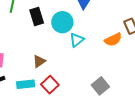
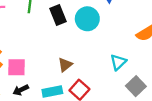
cyan triangle: (77, 40) -> (118, 62), moved

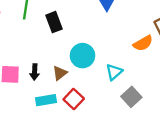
cyan circle: (87, 19) -> (83, 56), moved
black arrow: (21, 90) -> (35, 72), moved, turned -63

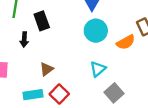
cyan circle: (83, 56) -> (96, 31), moved
black arrow: (35, 72) -> (24, 39), moved

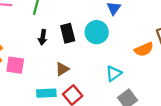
black rectangle: (42, 21) -> (68, 33), moved
cyan circle: (96, 31) -> (97, 32), moved

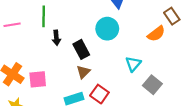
black rectangle: (68, 33) -> (81, 49), moved
black arrow: (43, 37) -> (56, 38), moved

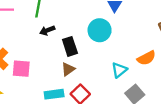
orange semicircle: (156, 34) -> (146, 58), moved
black arrow: (56, 38) -> (47, 30), turned 64

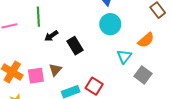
cyan circle: (100, 30) -> (110, 24), moved
brown triangle: (68, 69) -> (55, 70), moved

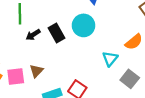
cyan circle: (110, 24) -> (84, 25), moved
black rectangle: (75, 46) -> (57, 33), moved

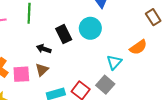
black arrow: (33, 35) -> (44, 49), moved, turned 48
gray square: (130, 79) -> (105, 85), moved

